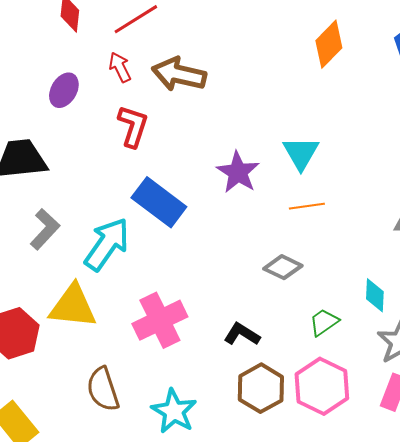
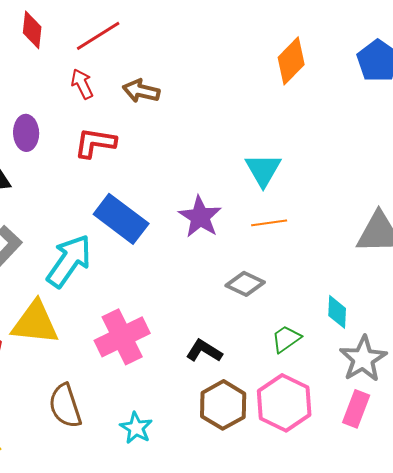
brown arrow: (179, 74) -> (141, 91), size x0.7
purple ellipse: (64, 90) -> (26, 133), moved, turned -32
red L-shape: (133, 126) -> (95, 143), turned -99
purple star: (238, 172) -> (200, 217), moved
cyan star: (174, 411) -> (136, 428), size x0.7

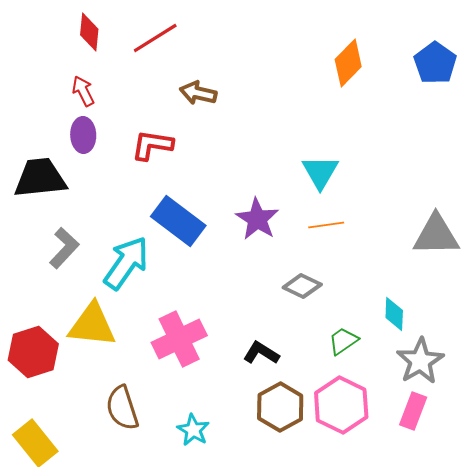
red arrow: (82, 84) -> (83, 91), moved

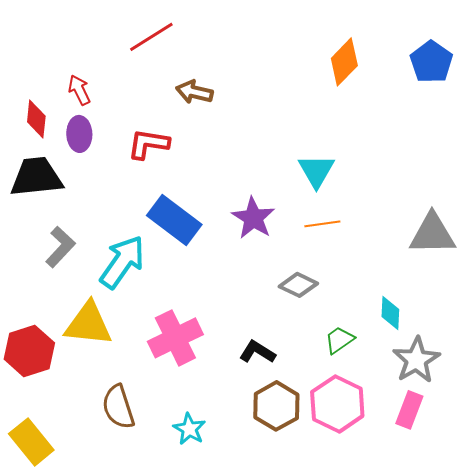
red diamond: (89, 32) -> (36, 119), moved

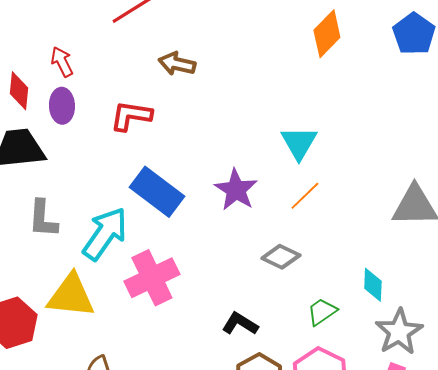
orange line: (322, 224) -> (305, 196), turned -36
gray L-shape: (60, 247) -> (43, 219), turned 141
pink cross: (175, 338) -> (152, 278), moved

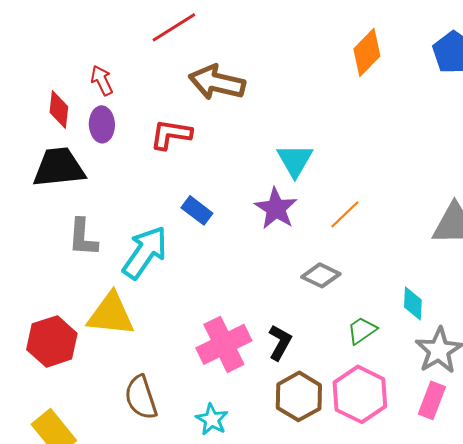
brown arrow: (177, 64) -> (217, 82), size x1.5
cyan triangle: (299, 143) -> (295, 160), moved
blue rectangle: (157, 192) -> (197, 210), size x0.6
pink cross: (152, 278) -> (224, 344), moved
black L-shape: (240, 324) -> (280, 342), turned 87

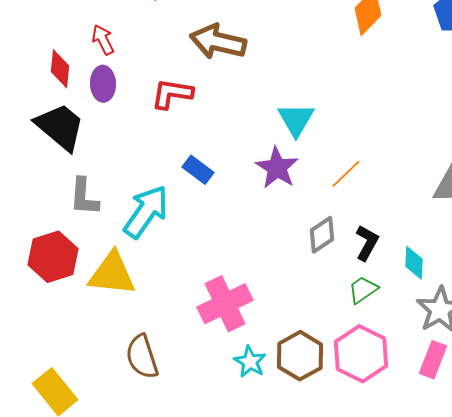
black trapezoid: (59, 167) -> (60, 127), turned 46
gray diamond: (321, 275) -> (322, 235), turned -60
red hexagon: (52, 341) -> (53, 257), moved
black L-shape: (280, 342) -> (367, 243), moved
cyan star: (212, 419) -> (250, 362), moved

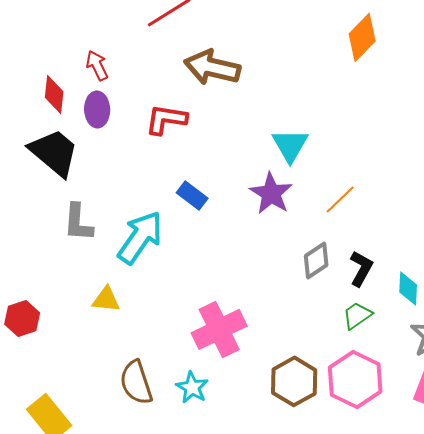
red hexagon: (53, 257) -> (22, 318), moved, size x0.7
yellow triangle: (112, 274) -> (106, 299), size x0.6
cyan star: (250, 362) -> (192, 387), moved

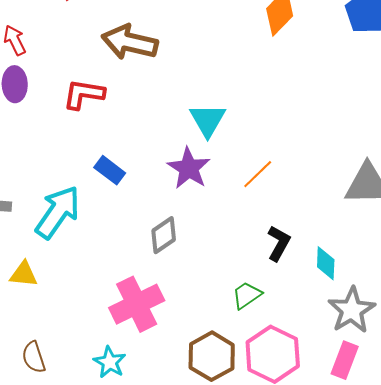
gray diamond: (316, 260) -> (164, 235), moved
green trapezoid: (357, 315) -> (247, 295), moved
brown semicircle: (136, 382) -> (34, 357), moved, size x0.7

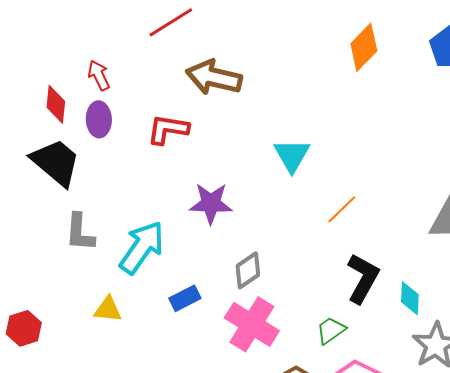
purple star: (189, 168) -> (211, 203), moved, turned -30
blue rectangle: (110, 170) -> (185, 298), moved, turned -64
black L-shape: (279, 243) -> (363, 278), size x1.4
pink cross: (137, 304) -> (252, 324), moved, turned -32

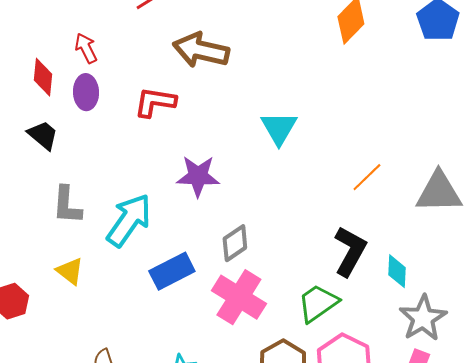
black trapezoid: (56, 162) -> (43, 135), size x0.6
orange line: (342, 209) -> (367, 177), moved
blue rectangle: (185, 298) -> (172, 271), size x1.4
yellow triangle: (108, 309) -> (70, 271), moved, turned 32
green trapezoid: (331, 330) -> (318, 303), size x1.4

